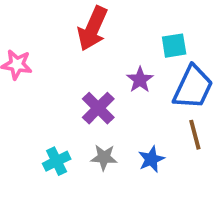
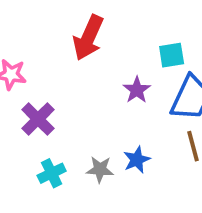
purple cross: (98, 108) -> (38, 119), moved
blue star: (151, 159) -> (137, 160), moved

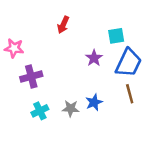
red arrow: (88, 38) -> (63, 25), size x0.6
purple cross: (38, 119) -> (31, 76), turned 30

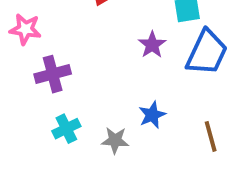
brown line: (130, 94) -> (211, 136), moved
gray star: (71, 108) -> (115, 140), moved

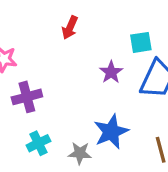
blue star: (152, 115) -> (111, 132), size x1.5

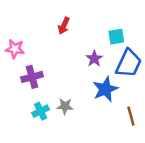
blue star: (111, 132) -> (105, 89), moved
gray star: (80, 153) -> (65, 106), moved

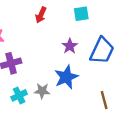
cyan square: (116, 37) -> (81, 14), moved
blue star: (105, 89) -> (66, 77), moved

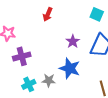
cyan square: (81, 14) -> (97, 14), moved, turned 32
blue star: (66, 77) -> (70, 68), turned -30

